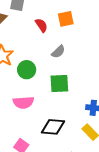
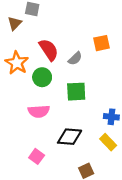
orange square: (66, 19) -> (102, 43), moved
red semicircle: (41, 25) -> (49, 50), moved, size x1.5

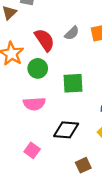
gray semicircle: (75, 58) -> (72, 33), moved

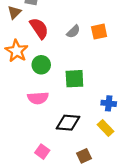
red semicircle: (45, 40) -> (39, 28), moved
pink square: (32, 150) -> (42, 152), moved

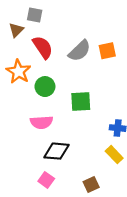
gray semicircle: (73, 32) -> (80, 51), size x1.5
black diamond: (68, 123) -> (57, 151), moved

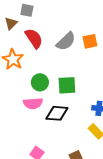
green circle: (45, 87) -> (40, 82), moved
black diamond: (57, 151) -> (57, 113), moved

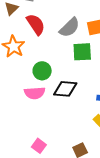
green square: (67, 85) -> (82, 52), moved
black diamond: (57, 113) -> (65, 89), moved

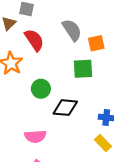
gray semicircle: (70, 27) -> (72, 30), moved, turned -80
pink semicircle: (35, 93) -> (35, 136), moved

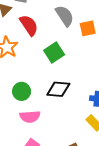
green square: (83, 69) -> (54, 53), moved, turned -30
green circle: (41, 89) -> (22, 91), moved

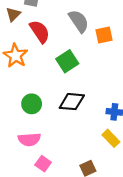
pink semicircle: (30, 117) -> (29, 139), moved

